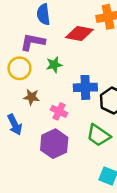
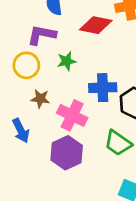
pink cross: (59, 111) -> (72, 115), size x1.5

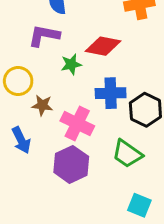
red diamond: (96, 25) -> (103, 46), moved
yellow circle: (26, 65) -> (18, 81), moved

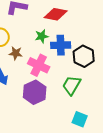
green star: (71, 64) -> (42, 36), moved
green trapezoid: (127, 154) -> (72, 85), turned 85

